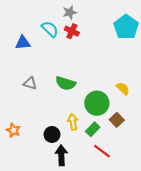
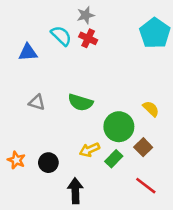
yellow arrow: (73, 122) -> (89, 150), turned -105
black circle: (52, 134) -> (48, 163), moved
red line: (102, 151) -> (146, 186), moved

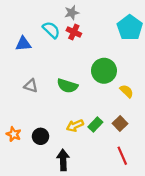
green circle: (119, 127) -> (104, 71), moved
green rectangle: (114, 159) -> (95, 124), moved
red line: (146, 186) -> (122, 156), turned 30

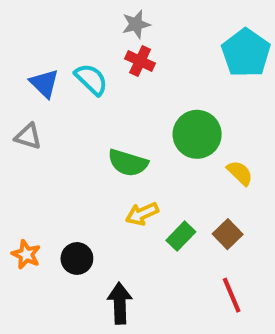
cyan semicircle: (51, 30) -> (91, 79), moved
blue triangle: (23, 44) -> (44, 83), turned 49
gray triangle: (31, 86) -> (28, 136), moved
yellow arrow: (75, 126) -> (142, 214), moved

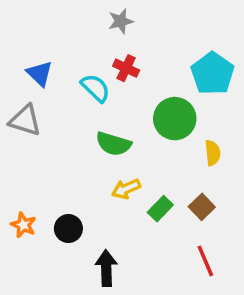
cyan pentagon: (246, 53) -> (213, 73), moved
red cross: (140, 61) -> (126, 68), moved
cyan semicircle: (91, 79) -> (95, 88), moved
gray triangle: (28, 136) -> (25, 120), size x1.4
yellow semicircle: (240, 173) -> (213, 153), turned 40

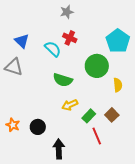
red line: (205, 261) -> (97, 136), moved

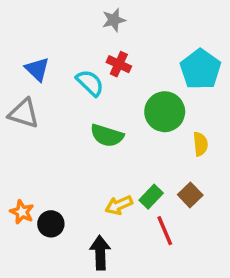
yellow arrow: (70, 105) -> (119, 205), moved
black circle: (38, 127) -> (51, 224), moved

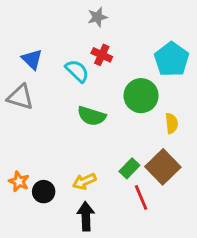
brown square: (190, 195) -> (163, 167), size x1.6
yellow arrow: (119, 205) -> (84, 181), moved

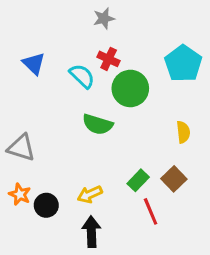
green circle: (141, 96) -> (130, 88), moved
gray triangle: (20, 97) -> (21, 148), moved
brown square: (163, 167) -> (174, 179), size x0.7

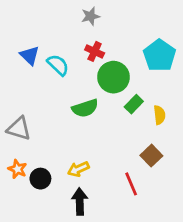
cyan semicircle: (82, 76) -> (58, 65), moved
green semicircle: (98, 124) -> (85, 108), turned -35
green rectangle: (138, 180) -> (134, 104), moved

